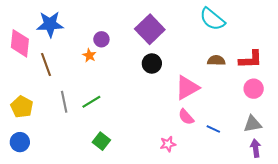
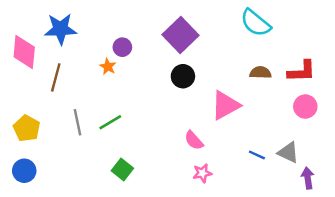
brown line: (46, 64) -> (56, 77), turned 35
pink semicircle: (186, 117) -> (194, 140), moved
gray triangle: (253, 124) -> (288, 153), moved, turned 36

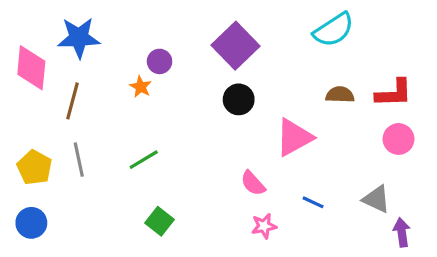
cyan semicircle: (256, 23) -> (334, 30), turned -72
gray line: (78, 122) -> (79, 160), moved
blue line: (257, 155) -> (313, 202), moved

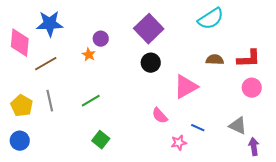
brown line: (72, 101) -> (46, 64), turned 45
pink star: (264, 226) -> (179, 143), moved

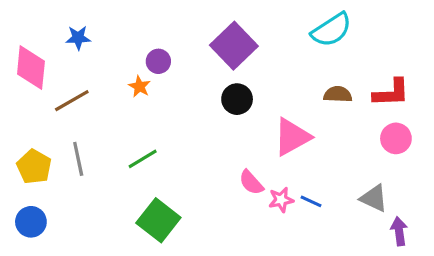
blue star: (50, 24) -> (78, 38), size x0.6
green square: (101, 140) -> (158, 220), size x1.5
pink star: (179, 143) -> (281, 200), moved

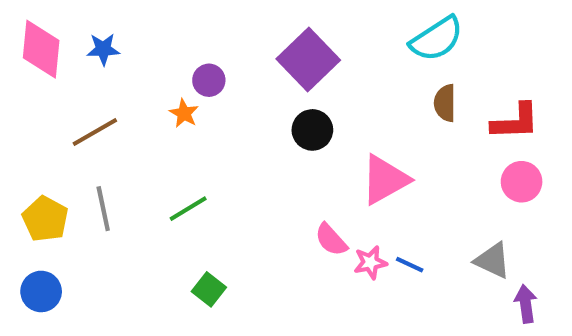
pink diamond: (31, 68) -> (41, 49), moved
brown semicircle: (338, 94) -> (445, 103), moved, turned -92
green square: (158, 220) -> (209, 289), size x0.6

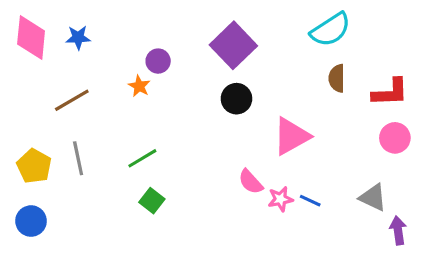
green square: (209, 289) -> (152, 201), moved

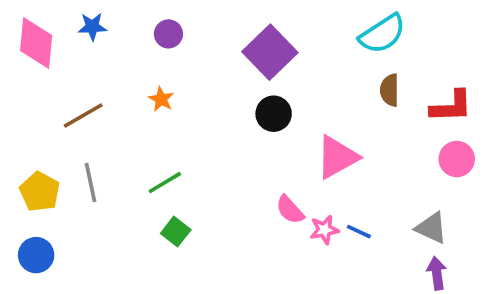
blue star: (78, 37) -> (92, 27), moved
purple circle: (158, 61) -> (168, 34), moved
purple arrow: (398, 230) -> (437, 273), moved

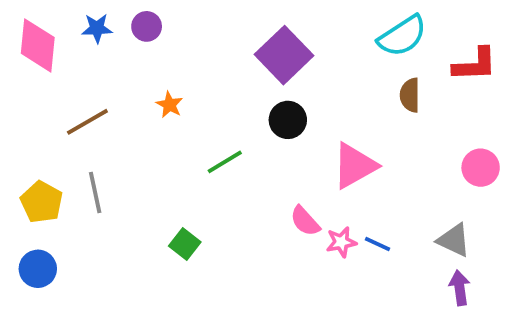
purple circle: (168, 34) -> (147, 26), moved
red L-shape: (451, 106) -> (475, 65), moved
green line: (165, 183) -> (225, 162), moved

